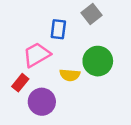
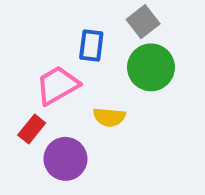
green circle: (98, 61) -> (151, 67), moved

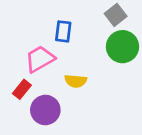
gray square: (143, 22) -> (116, 15), moved
green circle: (151, 67) -> (122, 47), moved

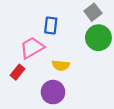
purple circle: (45, 110) -> (53, 92), moved

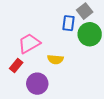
blue rectangle: (51, 25) -> (68, 23), moved
purple circle: (53, 92) -> (37, 84), moved

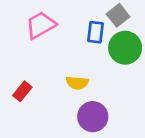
pink trapezoid: (29, 43) -> (41, 25), moved
purple circle: (37, 84) -> (93, 117), moved

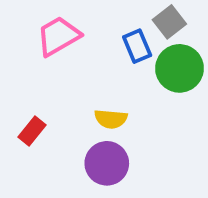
blue rectangle: (96, 32) -> (137, 46), turned -30
purple circle: (93, 117) -> (107, 163), moved

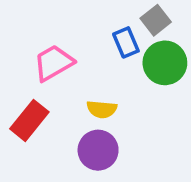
pink trapezoid: (58, 36) -> (54, 63), moved
red rectangle: (32, 131) -> (29, 120), size x1.5

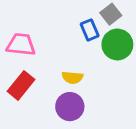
pink trapezoid: (54, 63) -> (21, 44), moved, turned 36

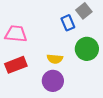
green circle: (117, 44) -> (87, 49), moved
red rectangle: (21, 85) -> (16, 65), turned 30

